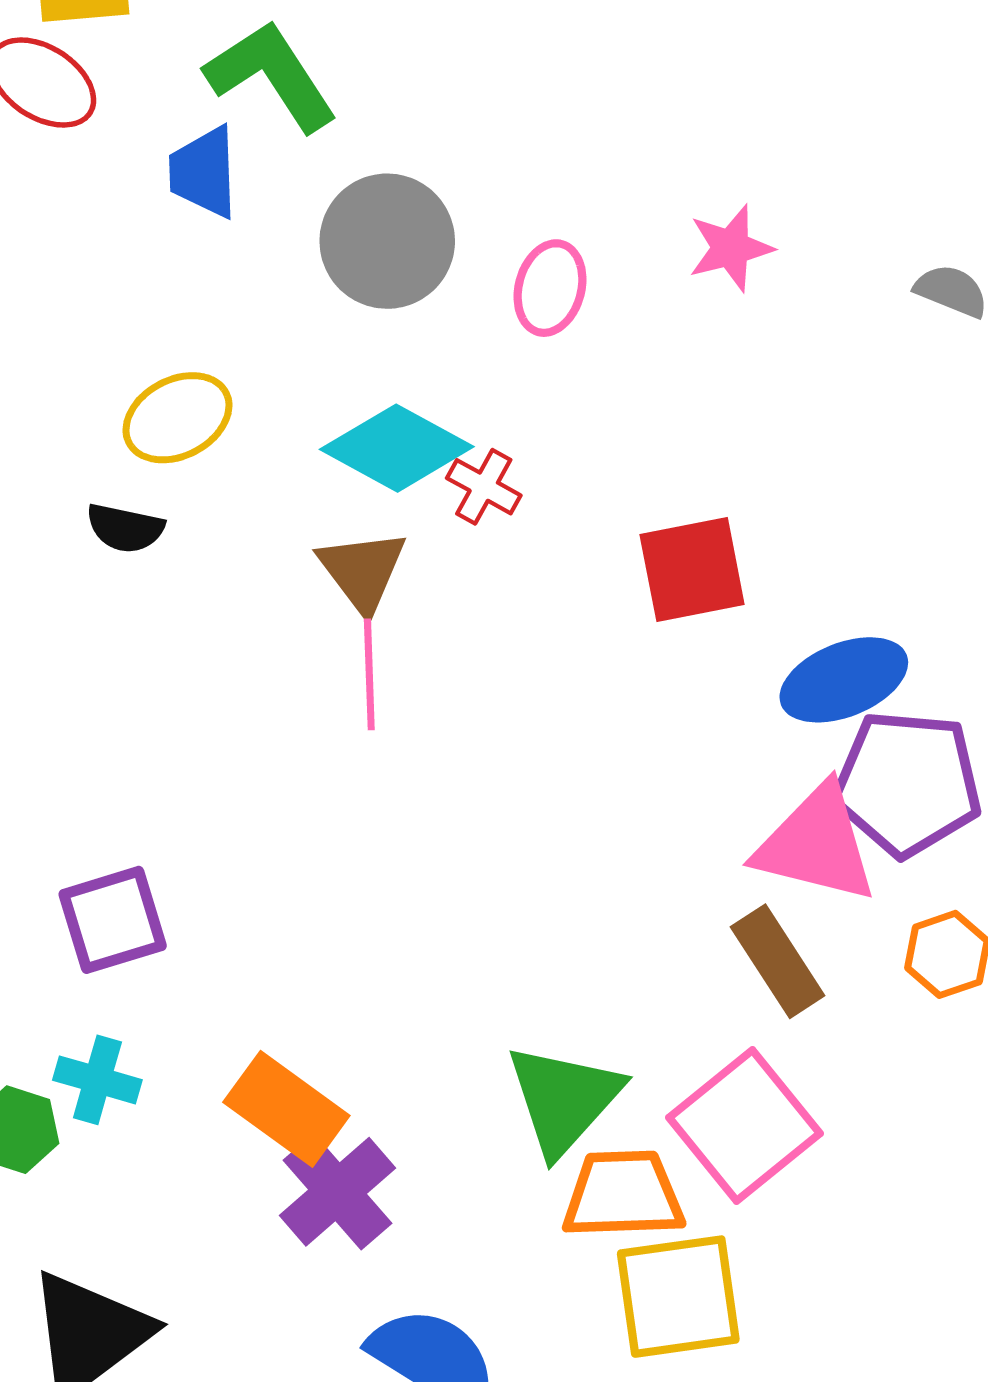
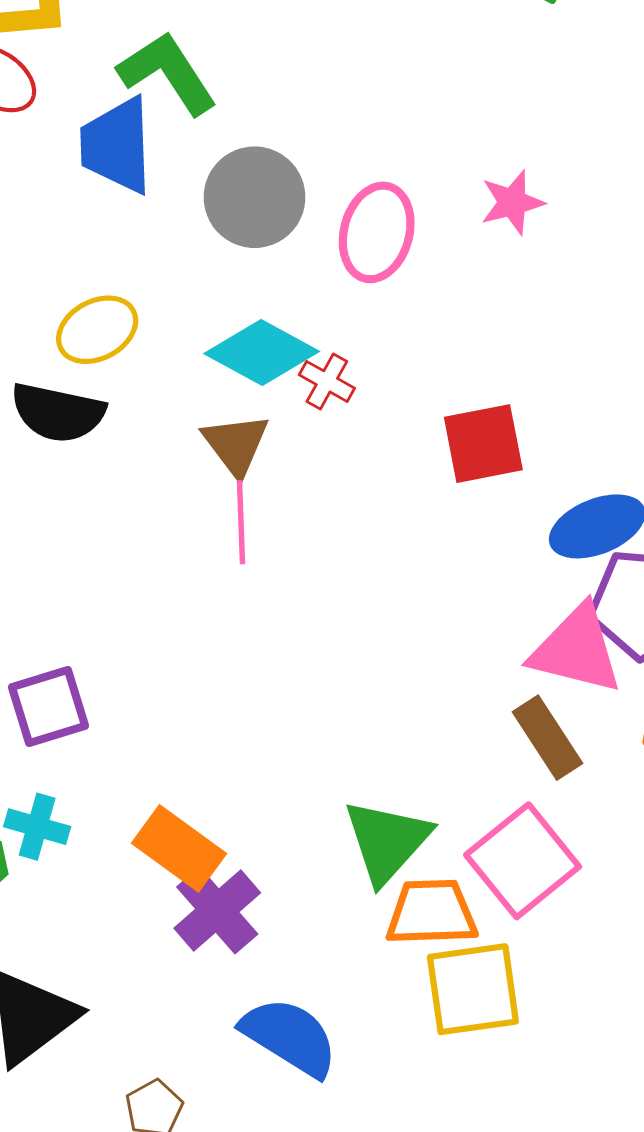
blue trapezoid: (204, 172) -> (117, 145), size x1.4
pink ellipse: (550, 288) -> (377, 232), size x1.4
black semicircle: (125, 528) -> (58, 413), size x1.6

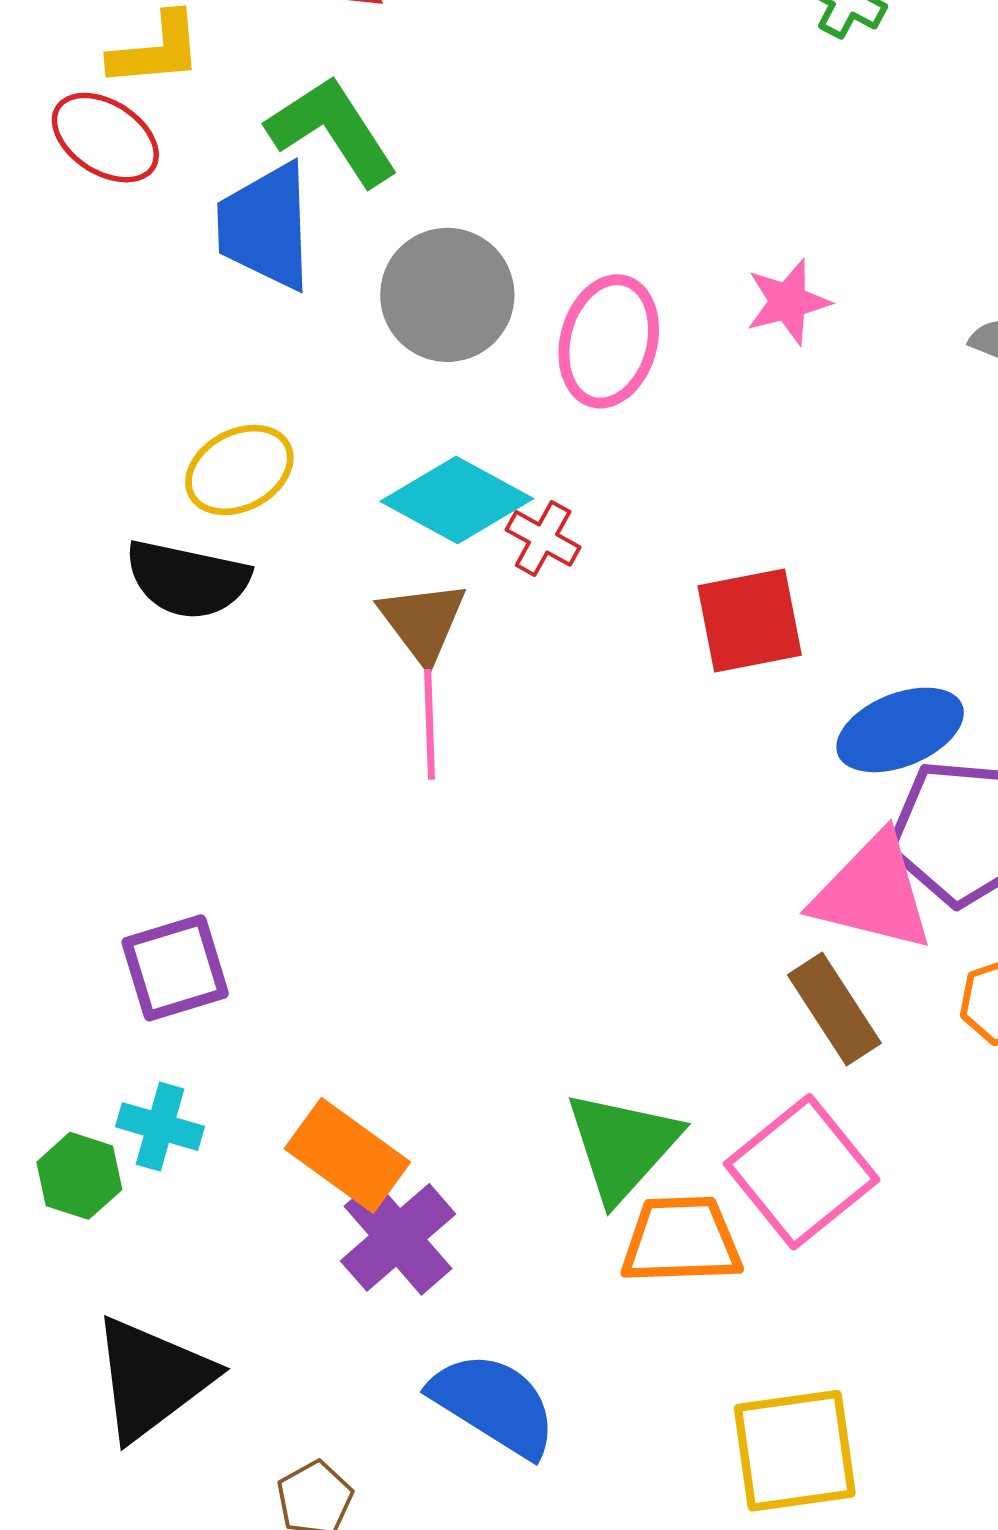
yellow square: (473, 989) -> (795, 1451), moved

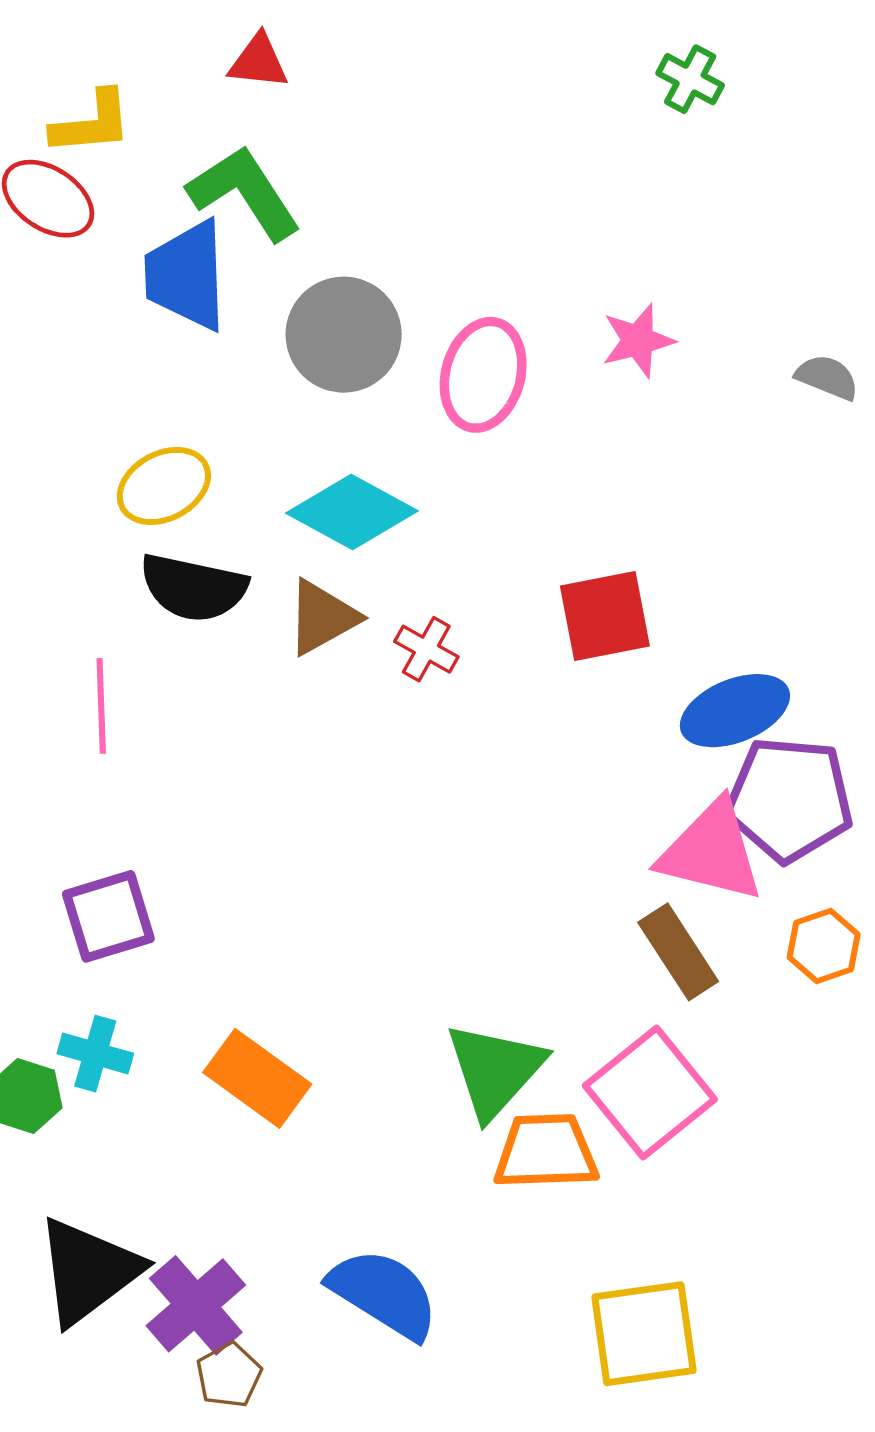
red cross: (543, 538) -> (426, 649), moved
black semicircle: (187, 579) -> (193, 588), moved
brown triangle: (423, 622) -> (322, 617), turned 38
pink line: (430, 724) -> (101, 706), moved
purple cross: (398, 1237) -> (196, 1305), moved

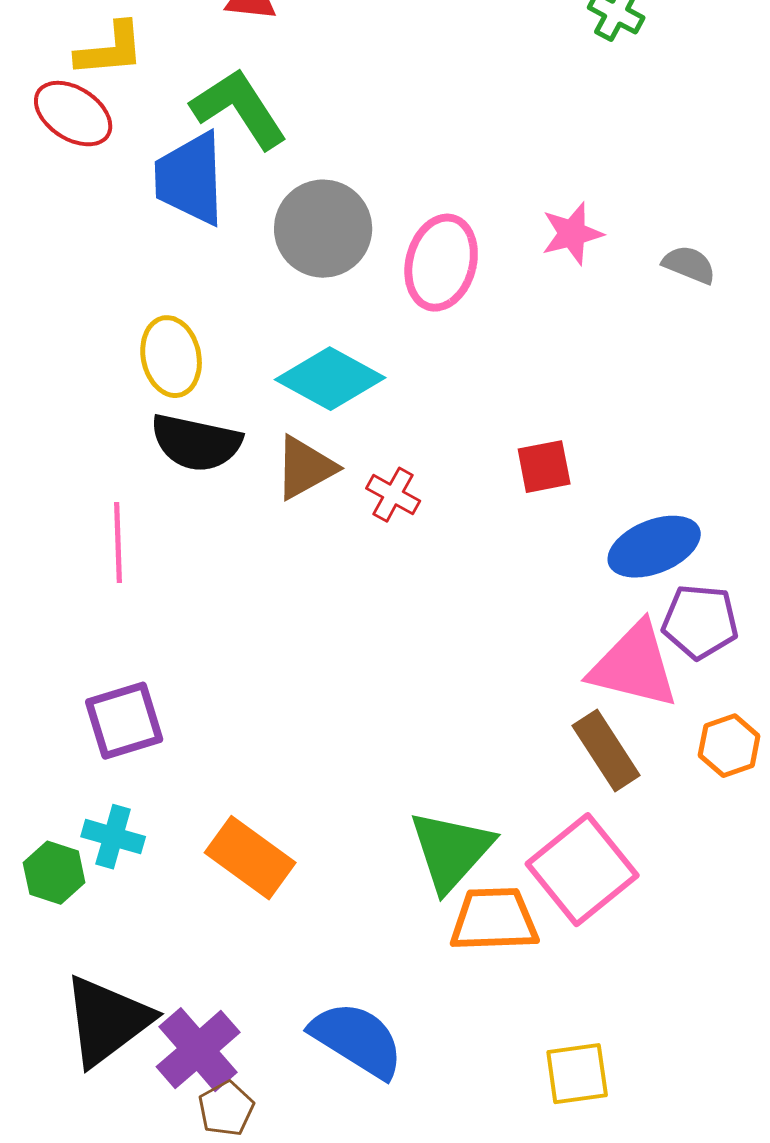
gray semicircle: (827, 377) -> (689, 265), moved
yellow ellipse: (164, 486) -> (171, 357), turned -74
red square: (605, 616) -> (544, 467), size x0.7
purple pentagon: (789, 799) -> (700, 622), size x0.7
yellow square: (644, 1334) -> (577, 1074), size x0.7

